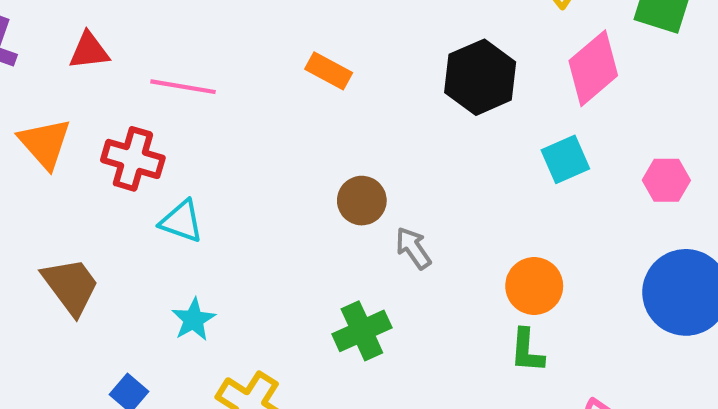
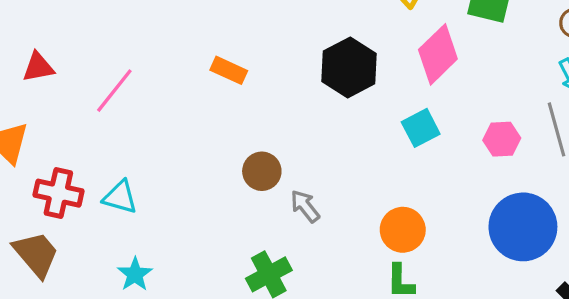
pink line: (183, 87) -> (114, 91), turned -57
red cross: (133, 159) -> (58, 193), moved

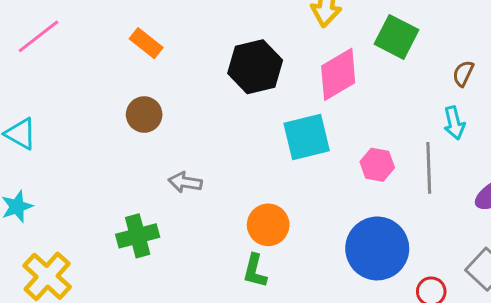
cyan square: (421, 128) -> (307, 137), size x1.4
brown circle: (262, 171) -> (144, 115), moved
gray arrow: (305, 206) -> (185, 182), turned -56

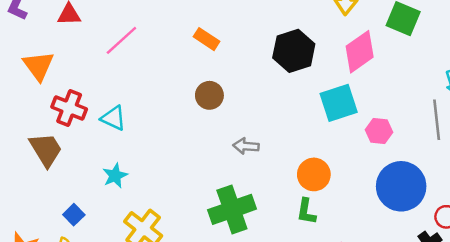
pink hexagon: (377, 165) -> (379, 131), moved
green cross: (138, 236) -> (232, 209), moved, size x1.4

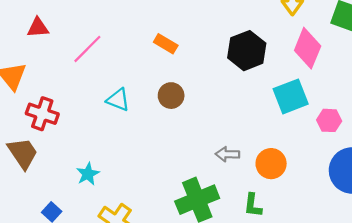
pink diamond: (360, 52) -> (308, 48), turned -30
cyan triangle: (113, 118) -> (118, 100), moved
gray arrow: (246, 146) -> (228, 154), moved
green L-shape: (306, 212) -> (253, 205), moved

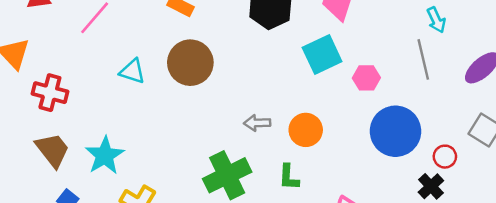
brown circle: (171, 96) -> (190, 63), size x1.6
brown trapezoid: (23, 153) -> (53, 150), moved
cyan star: (88, 174) -> (105, 155), size x1.5

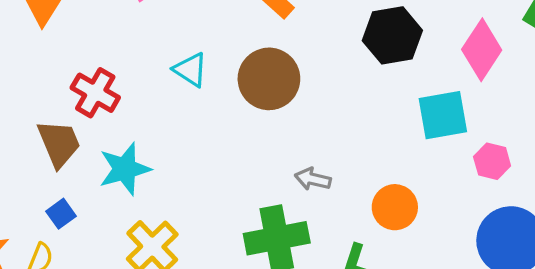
red cross: (50, 93) -> (95, 93), moved
gray arrow: (257, 123) -> (313, 179), moved

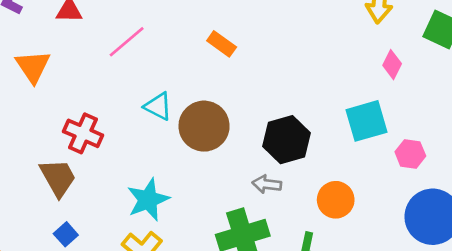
black hexagon: (392, 35) -> (286, 140), moved
pink diamond: (482, 50) -> (392, 65), size x0.6
brown circle: (269, 79) -> (204, 126), moved
cyan star: (125, 169) -> (148, 200), moved

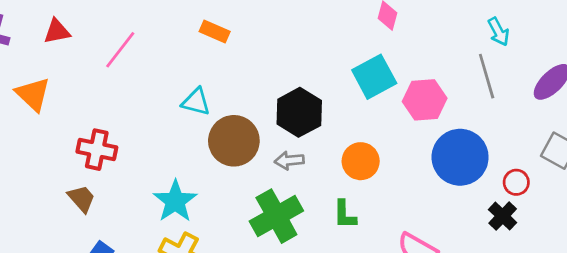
cyan triangle: (158, 106) -> (196, 102), moved
brown circle: (204, 126) -> (234, 141), moved
pink hexagon: (410, 154) -> (425, 100), size x1.4
brown trapezoid: (58, 178) -> (82, 199), size x0.7

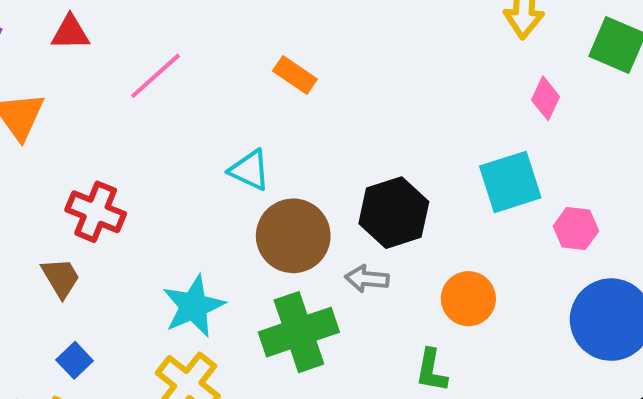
pink hexagon: (425, 100) -> (576, 229), size x0.7
green cross: (276, 216) -> (299, 332), moved

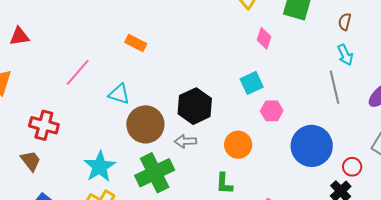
pink line: (156, 76) -> (78, 72), moved
cyan square: (510, 182) -> (252, 83), size x0.7
pink hexagon: (576, 229) -> (272, 111), moved

